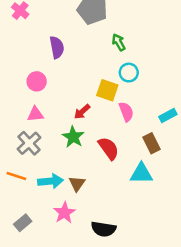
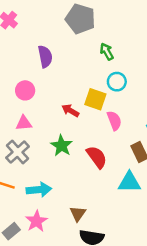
red arrow: (82, 112) -> (70, 111), moved, turned 72
brown triangle: (77, 184) -> (78, 214), moved
pink star: (64, 213) -> (36, 221), moved

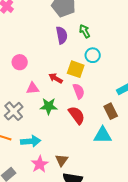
purple semicircle: (45, 57) -> (62, 35), moved
pink semicircle: (114, 121) -> (79, 91), moved
pink triangle: (24, 123) -> (33, 88), moved
green star: (62, 146) -> (49, 106), turned -30
pink star: (36, 221) -> (40, 164), moved

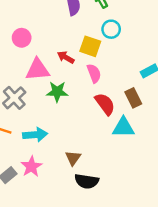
pink triangle: (33, 88) -> (38, 70), size x1.5
red semicircle: (77, 115) -> (105, 104), moved
pink star: (40, 164) -> (31, 167), moved

